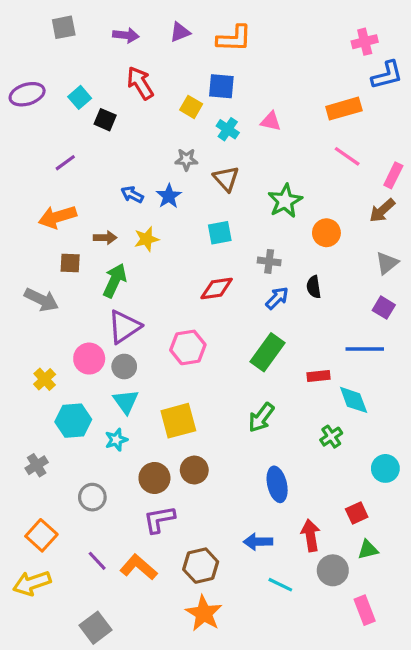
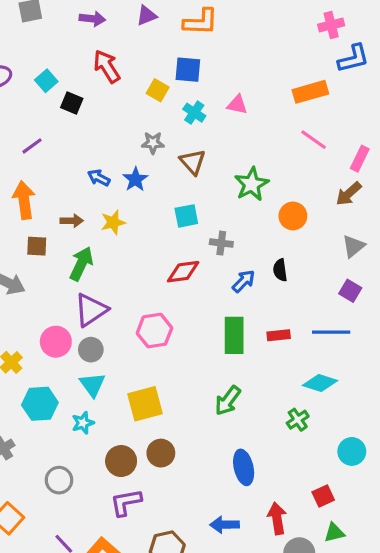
orange arrow: (57, 217) -> (24, 200), turned 99
gray cross: (269, 261) -> (221, 243), moved
green rectangle: (268, 352) -> (234, 335), turned -36
red rectangle: (318, 376) -> (279, 335), moved
cyan diamond: (354, 400) -> (320, 383), turned -52

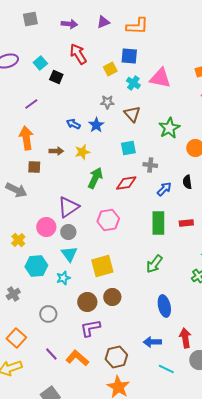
yellow square: (158, 90) -> (110, 69), turned 32
pink triangle: (237, 105) -> (160, 78), size x1.6
green arrow: (81, 264) -> (95, 178), moved

